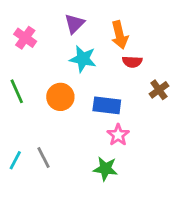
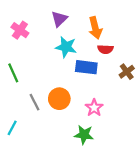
orange circle: (60, 97) -> (59, 99), moved
blue rectangle: (107, 105) -> (86, 67), moved
gray line: (43, 157) -> (35, 102), moved

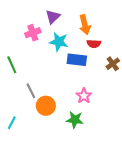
pink cross: (20, 30) -> (33, 33), moved, turned 35
orange circle: (59, 99) -> (46, 106), moved
cyan line: (12, 128) -> (12, 123), moved

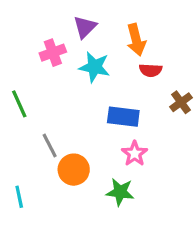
blue rectangle: (77, 60) -> (123, 117), moved
cyan line: (12, 123) -> (19, 197), turned -40

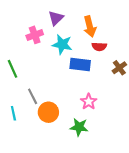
blue rectangle: (123, 117) -> (80, 65), moved
cyan line: (19, 197) -> (13, 113), moved

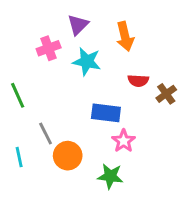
red semicircle: (99, 47) -> (138, 81), moved
blue rectangle: (80, 65) -> (106, 113), moved

